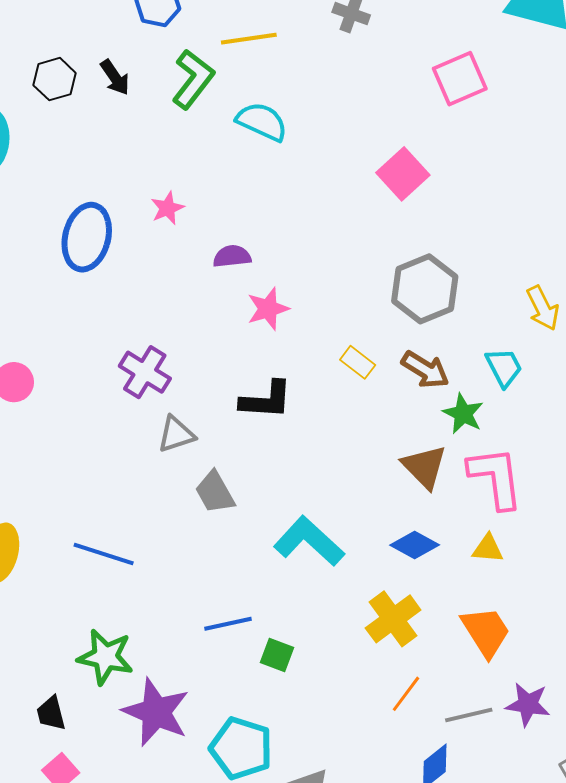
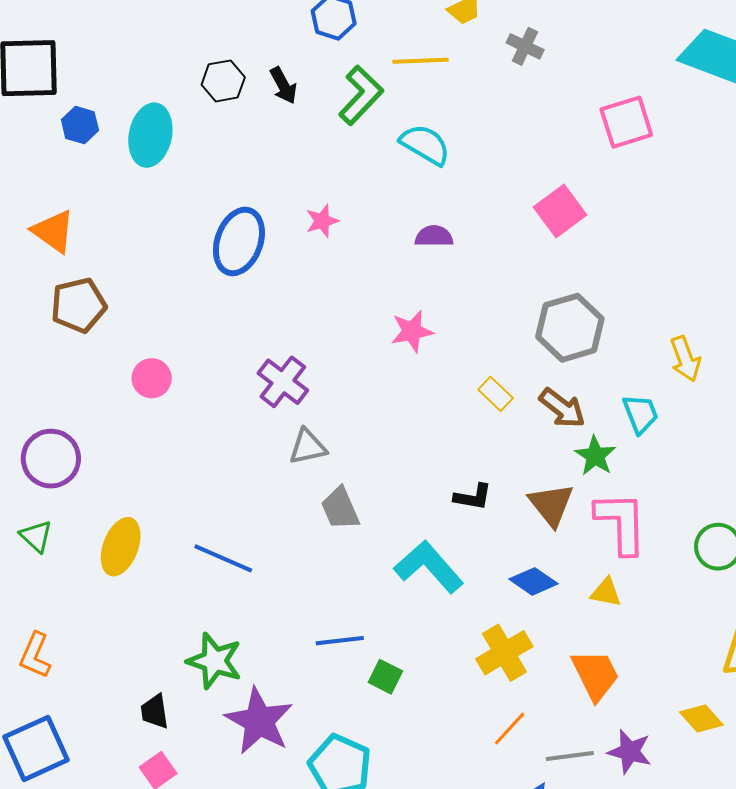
purple semicircle: (232, 256) -> (434, 236), moved
black L-shape: (266, 400) -> (473, 497), moved, size x0.7

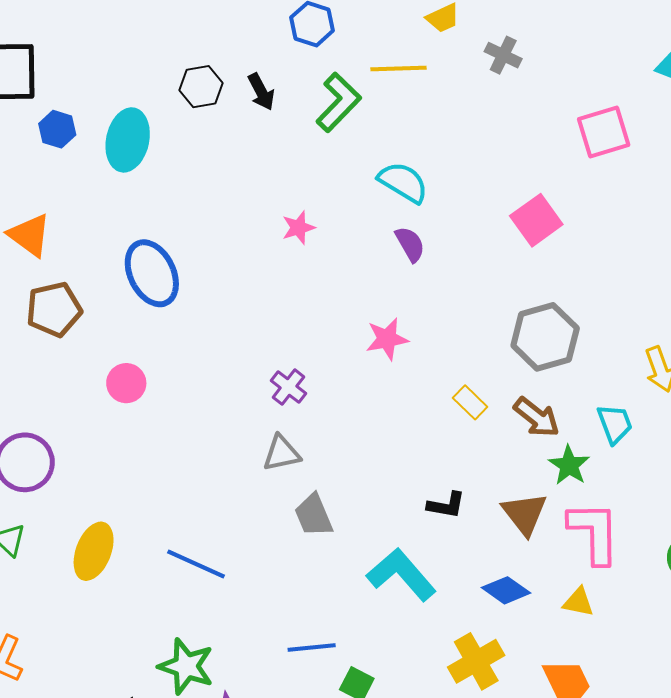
cyan semicircle: (425, 145) -> (403, 182), moved
purple semicircle: (434, 236) -> (410, 244), turned 60
blue ellipse: (239, 241) -> (152, 273), moved, turned -46
purple cross: (283, 382) -> (288, 387), moved, size x0.7

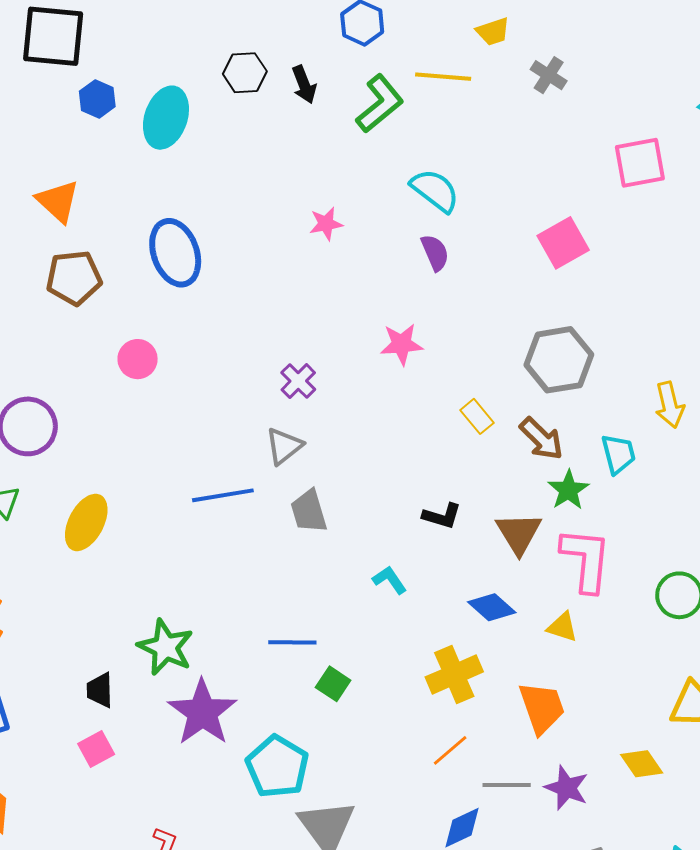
gray triangle: (282, 453) -> (284, 446), turned -33
blue line: (196, 564) -> (223, 495), moved, turned -40
cyan L-shape: (401, 575) -> (390, 580), size x0.5

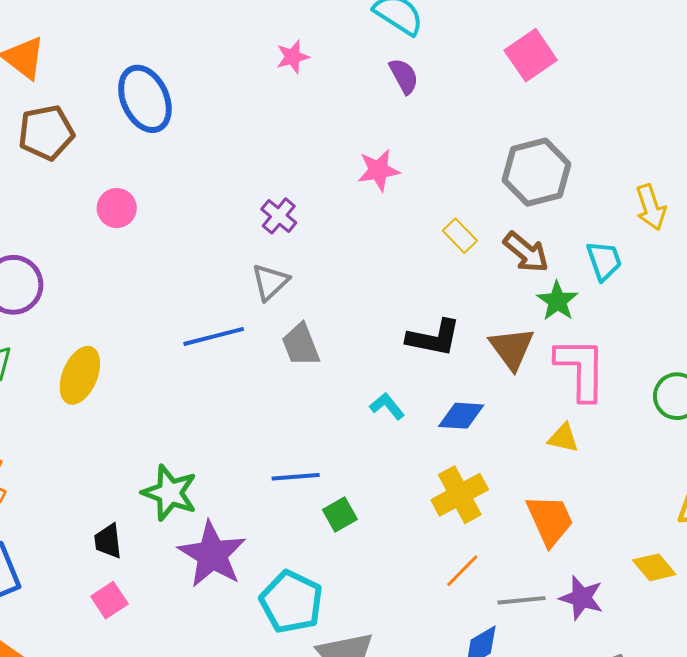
black L-shape: (442, 516) -> (434, 338), size x1.4
blue diamond: (492, 607) -> (461, 416), moved, turned -33
green square: (333, 684) -> (340, 515), turned 32

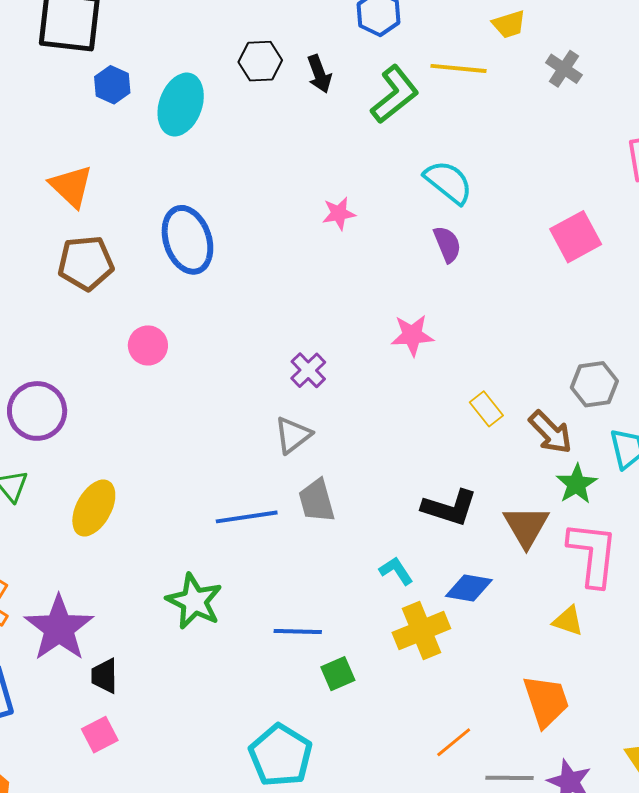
gray hexagon: (536, 172) -> (594, 384), moved, size x0.7
blue line: (214, 336) -> (247, 517), moved
green star: (170, 493) -> (194, 601), moved
yellow cross: (460, 495) -> (421, 631), moved
purple star: (212, 554) -> (59, 628), moved

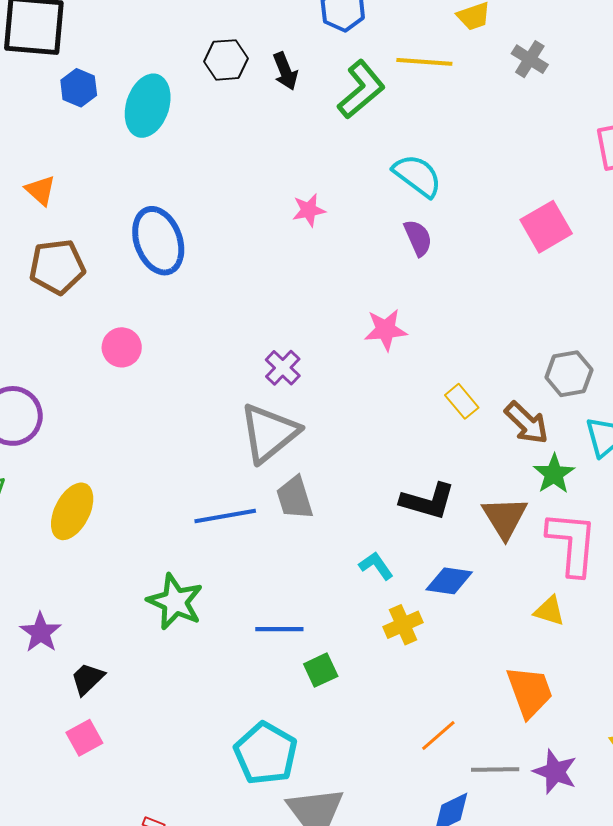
orange triangle: (71, 186) -> (40, 190), size x0.7
gray triangle: (293, 435) -> (269, 433), size x1.6
purple star: (59, 628) -> (41, 632), size x0.6
yellow cross: (421, 631) -> (403, 625), size x0.7
black trapezoid: (105, 676) -> (87, 679), turned 48

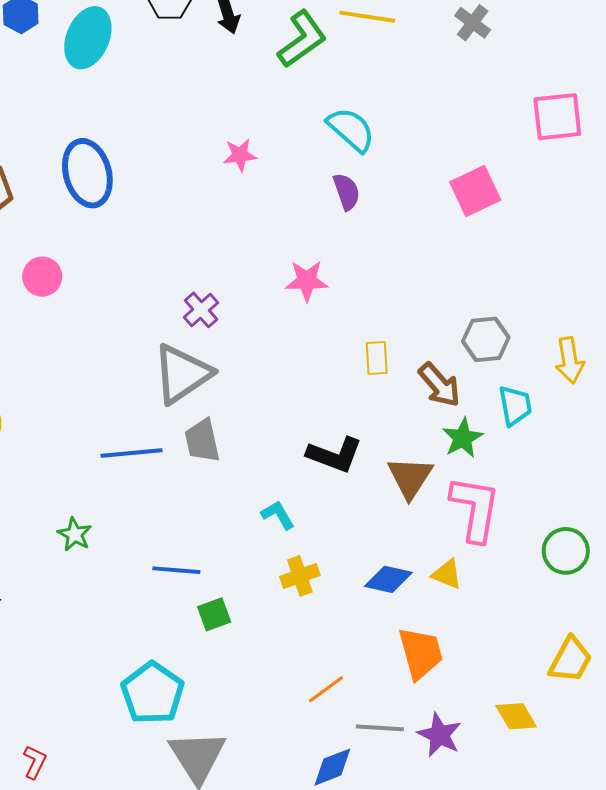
yellow rectangle: (462, 401) -> (377, 358), turned 32
blue diamond: (449, 581) -> (388, 579), moved
green star: (175, 602) -> (75, 534), size x0.6

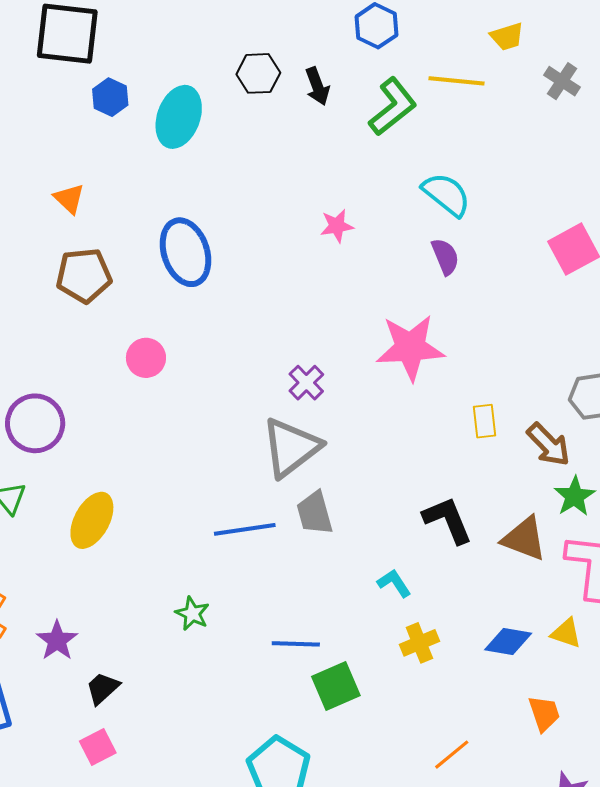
pink star: (307, 281) -> (410, 348), size x1.6
black L-shape: (335, 455) -> (448, 520), turned -130
brown triangle: (410, 478) -> (524, 539), turned -39
green square: (214, 614) -> (336, 686), size x1.4
orange trapezoid: (421, 653) -> (544, 713), size x0.7

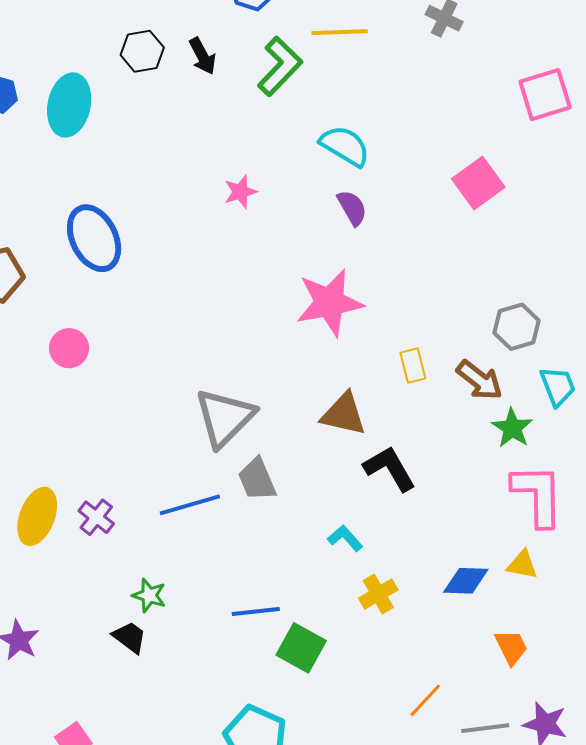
purple cross: (306, 383) -> (96, 517), moved
brown triangle: (524, 539) -> (344, 414), moved
green square: (336, 686) -> (301, 648), turned -30
black trapezoid: (103, 688) -> (130, 637), moved, turned 87

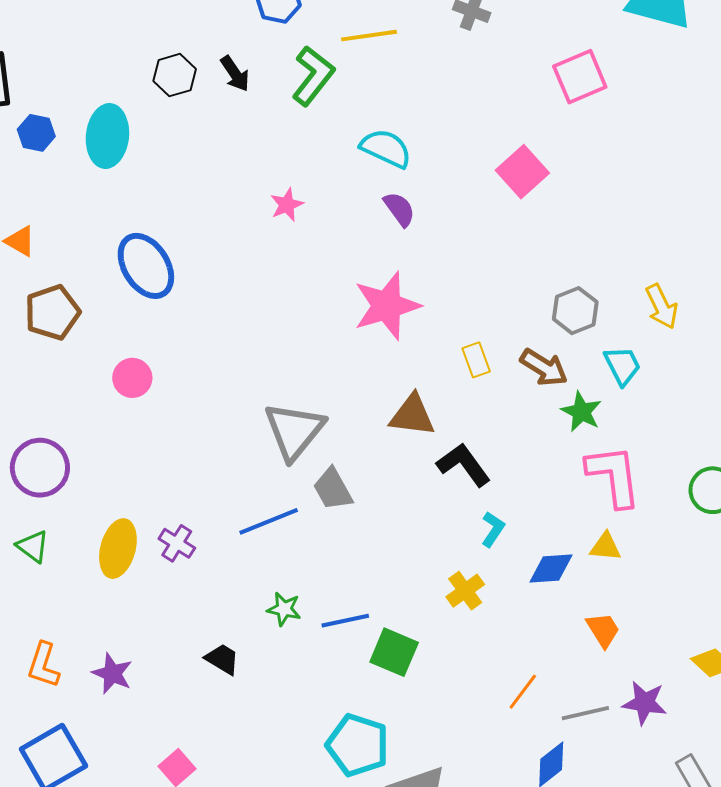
cyan L-shape: (345, 538) -> (493, 529), moved, turned 81
green star: (149, 595) -> (284, 609), moved

